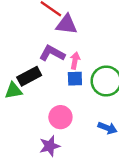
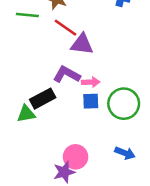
pink arrow: (75, 61) -> (91, 82), turned 77
pink circle: (60, 117) -> (76, 157), moved

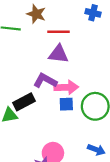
red line: (65, 28) -> (59, 32), moved, turned -35
pink arrow: (91, 82) -> (66, 87), size x1.5

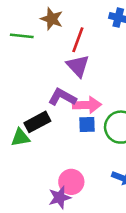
red line: (59, 32) -> (78, 40), turned -70
purple triangle: (59, 54) -> (78, 66), turned 40

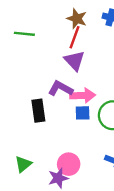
brown star: (52, 19) -> (77, 19), moved
black rectangle: (37, 122) -> (38, 111), turned -70
green triangle: (20, 138) -> (23, 164), moved, turned -30

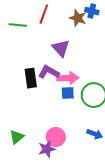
brown star: (77, 19) -> (78, 18), moved
red line: (74, 37) -> (44, 14), moved
black rectangle: (38, 111) -> (31, 78), moved

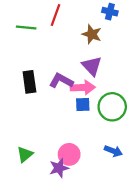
brown star: (78, 18) -> (92, 34), moved
purple triangle: (61, 48) -> (92, 66), moved
black rectangle: (31, 78) -> (29, 82), moved

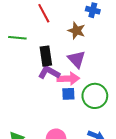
red line: (56, 15) -> (44, 13), turned -48
green line: (26, 27) -> (17, 38), moved
black rectangle: (29, 82) -> (46, 56), moved

